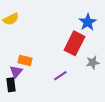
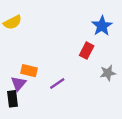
red rectangle: (75, 43) -> (87, 51), size x0.6
purple line: (60, 76) -> (57, 84), moved

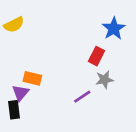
gray star: (108, 73) -> (104, 80), moved
purple line: (57, 84) -> (82, 97), moved

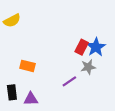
blue star: (114, 29) -> (96, 47), moved
purple triangle: (21, 93) -> (31, 99), moved, turned 48

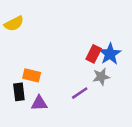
black rectangle: (12, 92) -> (19, 92), moved
purple triangle: (31, 99) -> (39, 103), moved

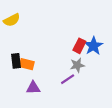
gray star: (101, 77) -> (77, 65), moved
black rectangle: (19, 92) -> (16, 61), moved

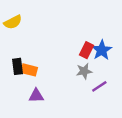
purple line: (68, 79) -> (99, 86), moved

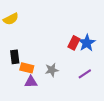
orange rectangle: (29, 70) -> (27, 68), moved
gray star: (84, 71) -> (52, 70), moved

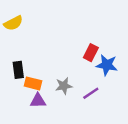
blue star: (87, 43) -> (107, 65), moved, turned -30
purple line: (85, 74) -> (91, 93), moved

